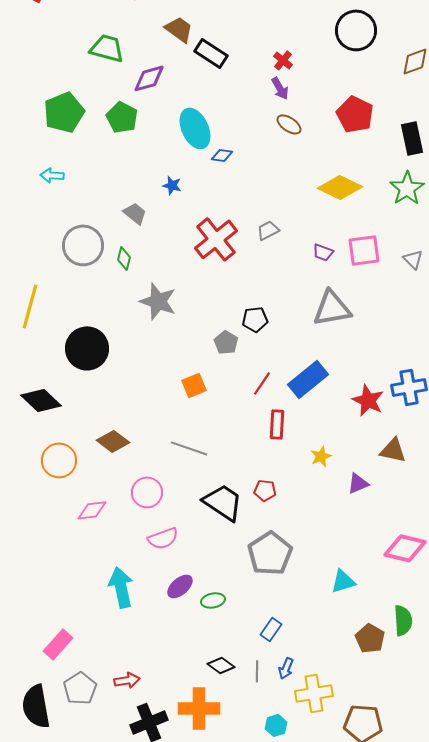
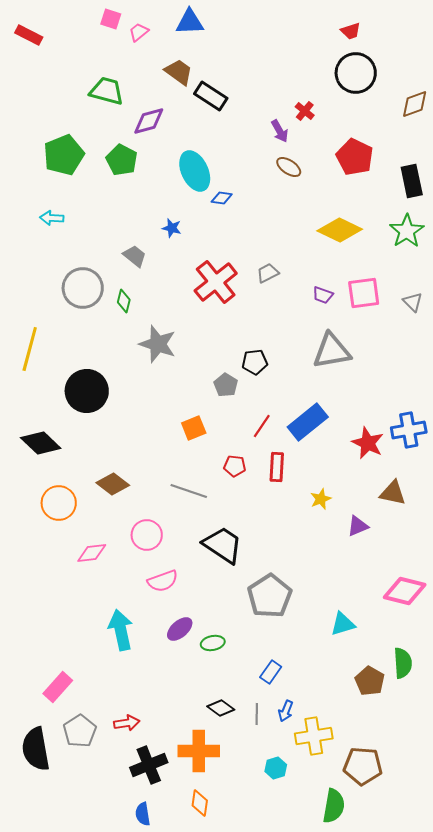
red cross: (283, 60) -> (305, 111), moved
red pentagon: (265, 490) -> (235, 466), moved

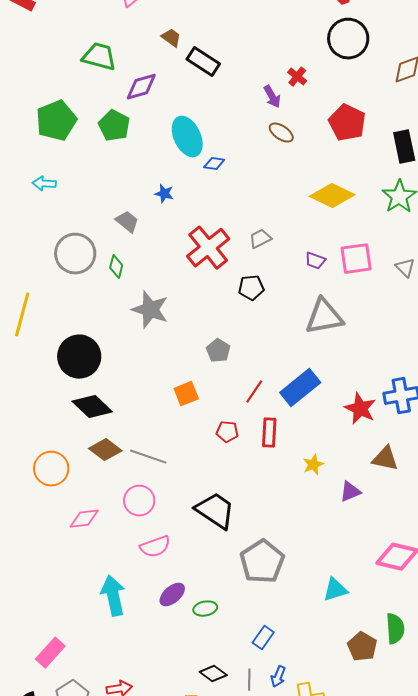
brown trapezoid: (179, 72) -> (171, 38), size x0.7
black pentagon: (255, 362) -> (251, 288), moved
black diamond: (41, 443) -> (92, 407), moved
gray line: (189, 491) -> (148, 457), moved

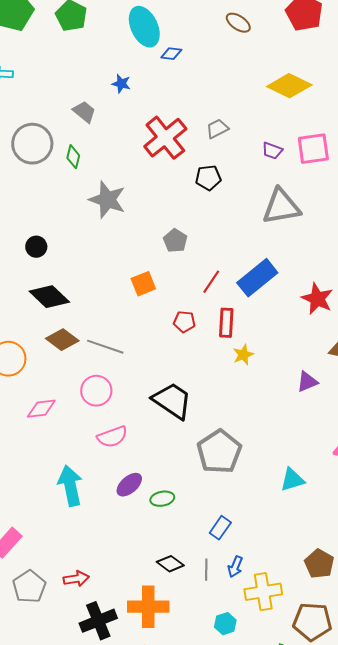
black circle: (79, 357) -> (36, 247), size x0.5
yellow star: (313, 465) -> (243, 355), moved
brown pentagon: (362, 647) -> (319, 564), moved

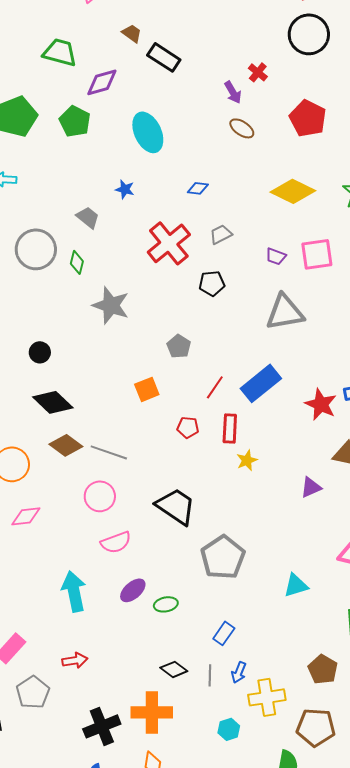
blue diamond: (171, 54) -> (198, 188), moved
pink diamond: (41, 409) -> (26, 516), moved
red arrow: (76, 579) -> (75, 660), moved

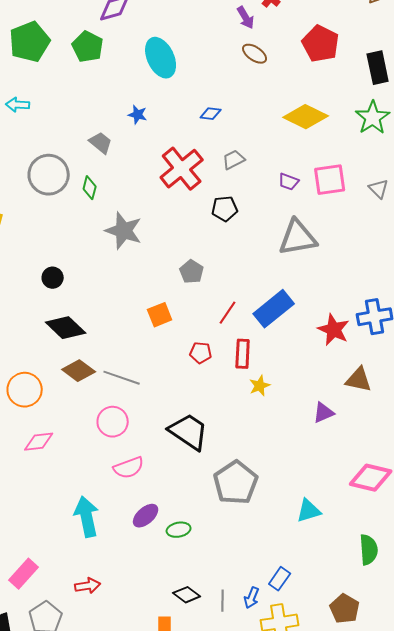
blue rectangle: (224, 633) -> (280, 579), moved
brown pentagon: (323, 669) -> (345, 609), moved

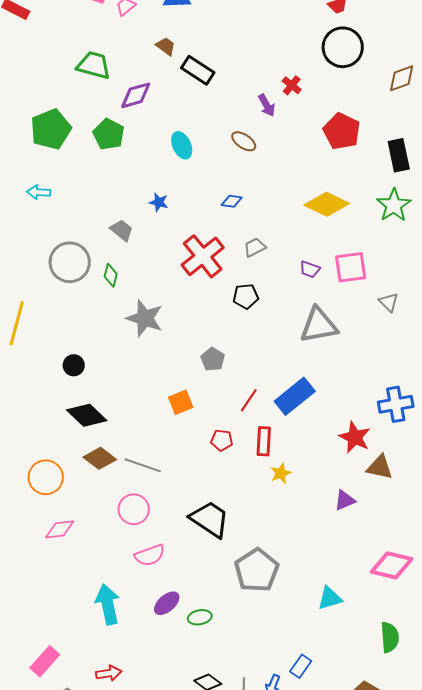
brown ellipse: (255, 54) -> (244, 141), moved
cyan ellipse: (161, 58) -> (182, 145), size x0.7
gray triangle: (379, 189) -> (389, 302), moved
red star: (334, 330) -> (355, 437), moved

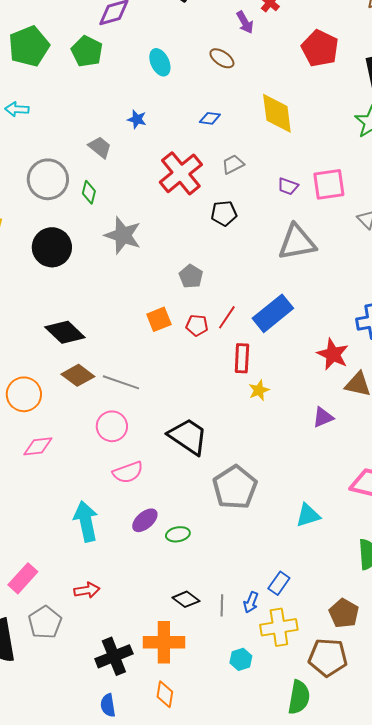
yellow diamond: (327, 204) -> (277, 113), moved, turned 57
black circle: (74, 365) -> (52, 247), moved, size x1.8
red pentagon: (222, 440) -> (197, 325), moved

